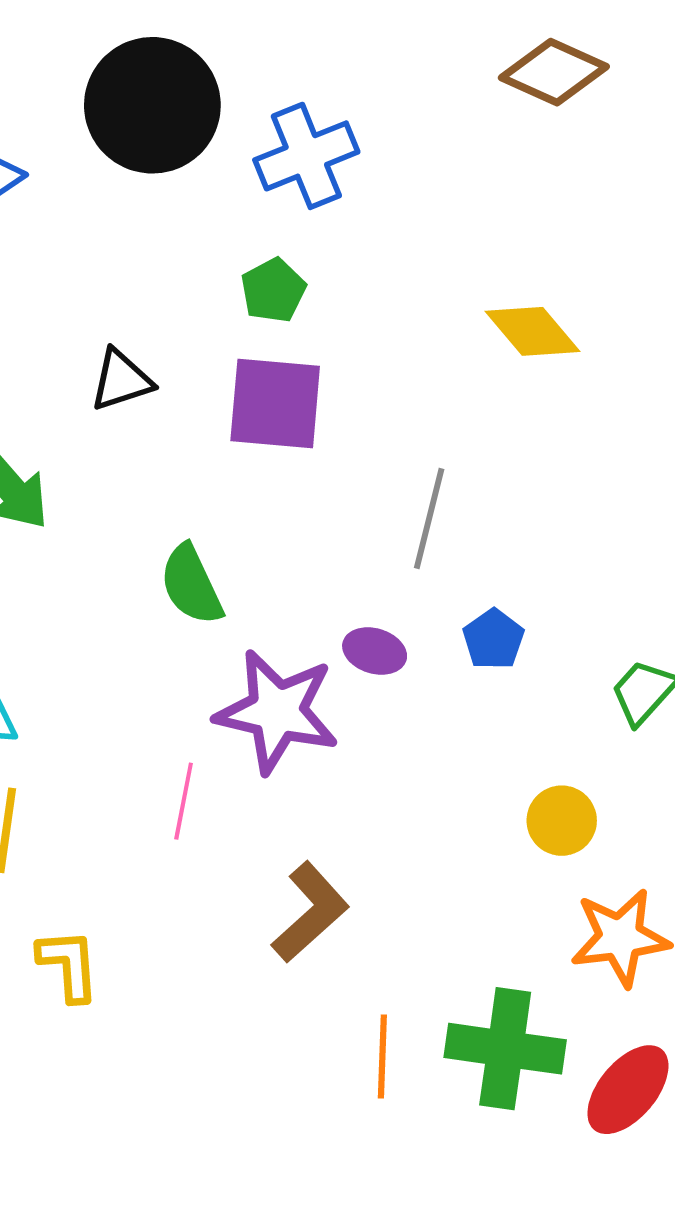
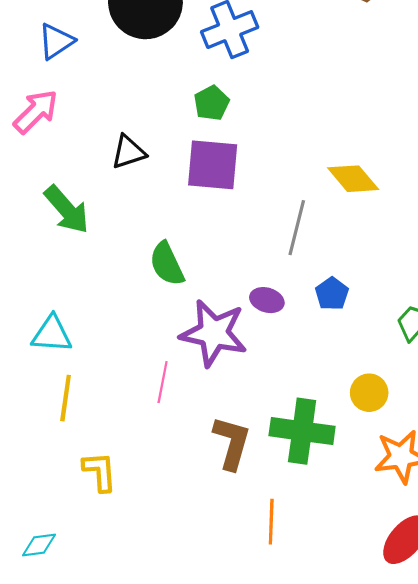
yellow diamond: (532, 331) -> (353, 179), moved
brown L-shape: (310, 912) -> (232, 443), turned -32
green cross: (505, 1049) -> (302, 431), moved

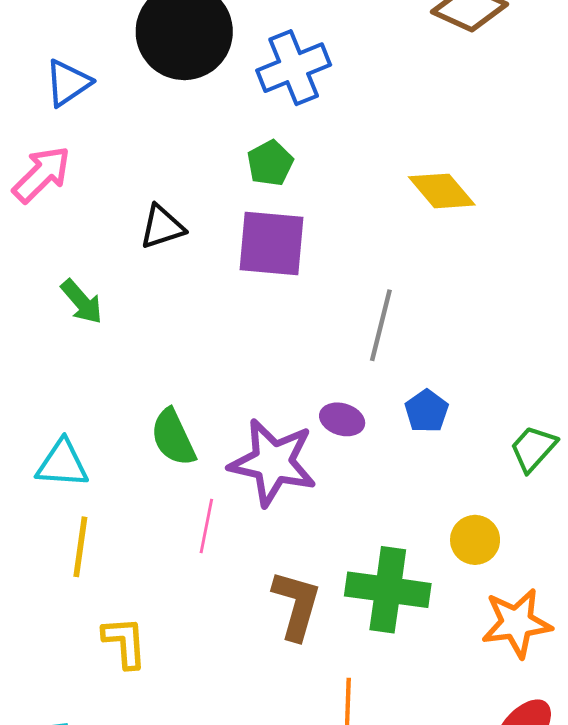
yellow diamond: (353, 179) -> (442, 191), moved
green arrow: (67, 210) -> (82, 302), size x0.7
green semicircle: (167, 264) -> (173, 437), moved

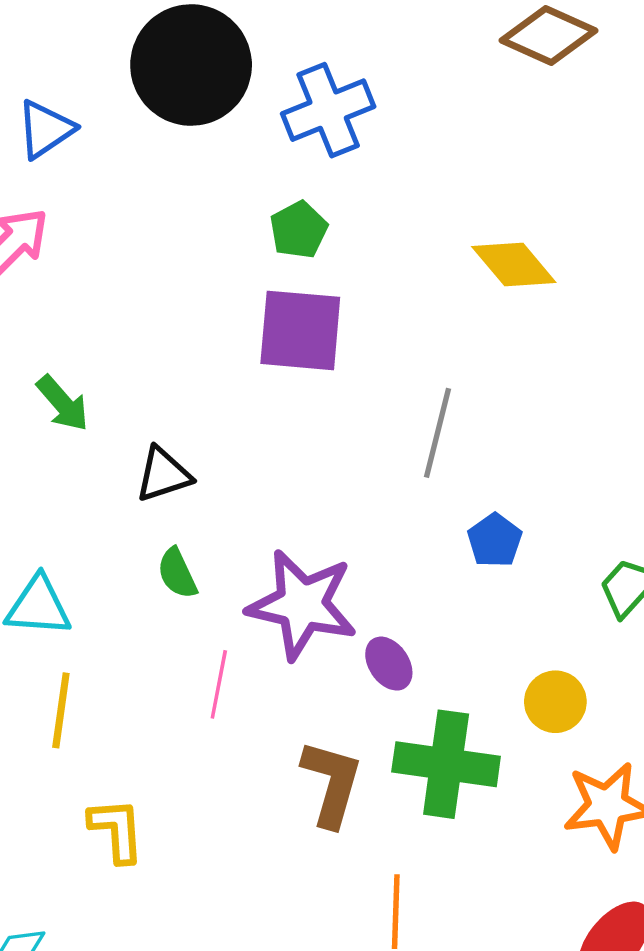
black triangle: (162, 227) -> (163, 474), moved
purple ellipse: (342, 419) -> (389, 664), moved, turned 39
green semicircle: (173, 437) -> (177, 573), size x0.7

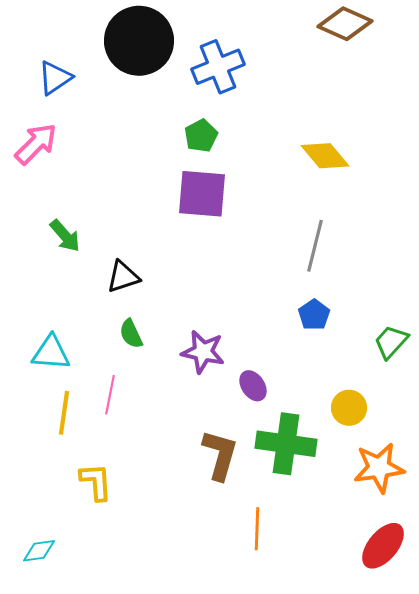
gray line: (437, 433) -> (315, 246), moved
purple star: (302, 605) -> (203, 352), size x0.7
pink line: (219, 684) -> (110, 395), moved

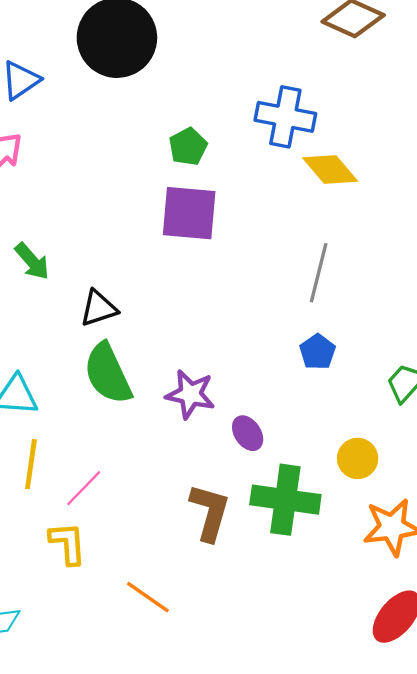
blue cross: (218, 67) -> (285, 117), moved, turned 33
green semicircle: (131, 334) -> (108, 374), size x1.8
pink line: (110, 395) -> (84, 488), moved, turned 33
orange line: (257, 529) -> (148, 597), moved, turned -57

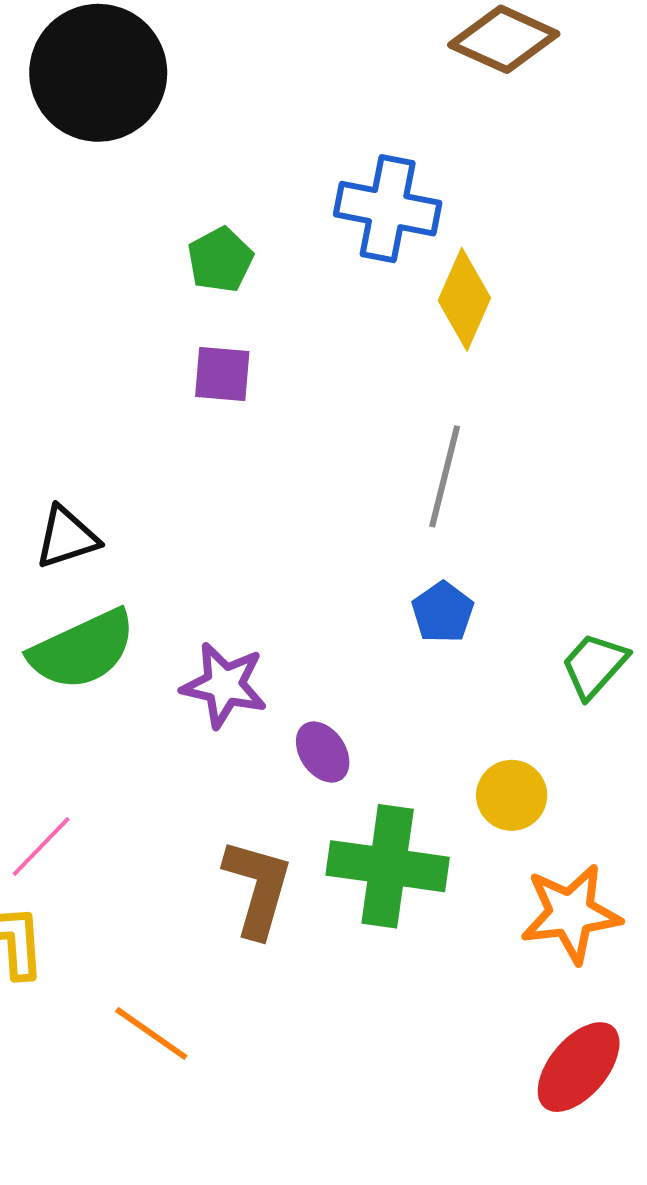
yellow diamond: (330, 170) -> (464, 299), turned 64
purple square: (189, 213) -> (222, 374), size x0.6
green semicircle: (108, 374) -> (82, 650), turned -90

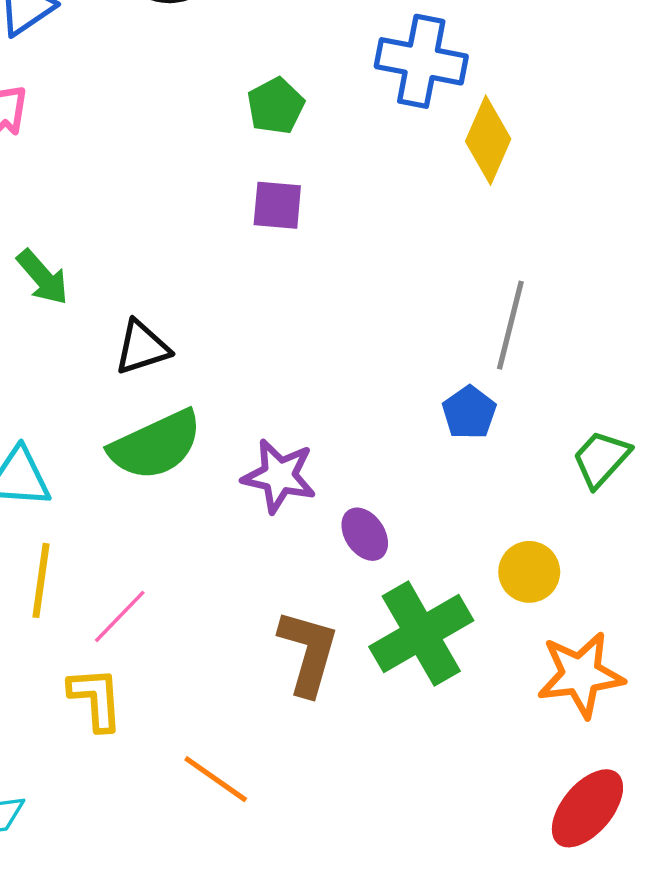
gray line: (445, 476) -> (510, 325), moved
green cross: (388, 866) -> (421, 634), turned -38

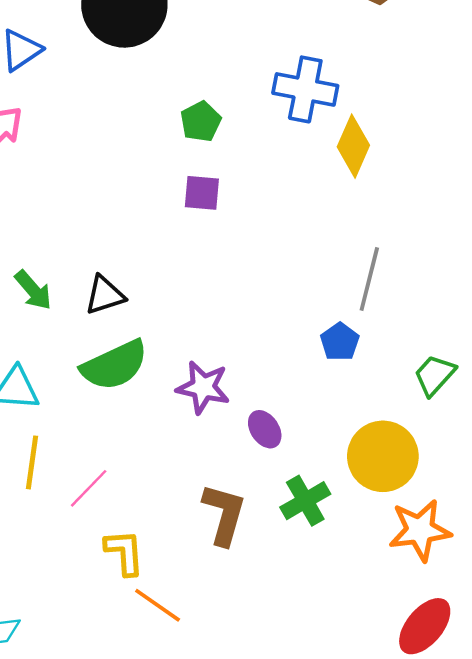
green arrow: (43, 277) -> (33, 290), moved
yellow circle: (529, 572) -> (383, 456), size x1.6
green cross: (421, 634) -> (305, 501), size x0.7
yellow L-shape: (96, 699) -> (124, 552), moved

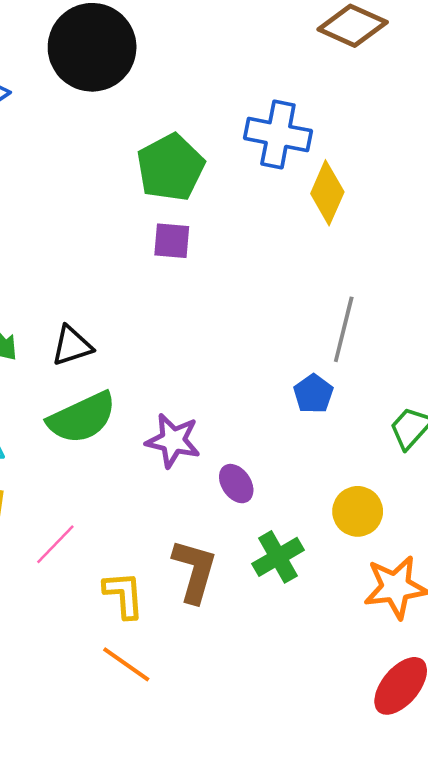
green pentagon: (201, 121) -> (170, 167), size x1.6
yellow circle: (383, 456) -> (358, 511), size x0.7
yellow L-shape: (124, 552) -> (124, 595), moved

